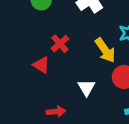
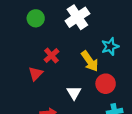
red triangle: (41, 65) -> (36, 74), turned 42

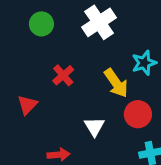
red triangle: (36, 74) -> (27, 105), moved

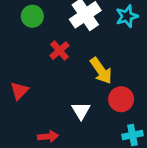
cyan star: (144, 63) -> (127, 16), moved
red cross: (63, 75) -> (60, 51), moved

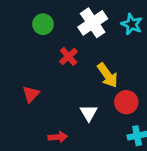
cyan star: (127, 16) -> (132, 24), turned -30

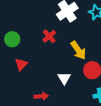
green circle: (43, 24) -> (12, 39), moved

